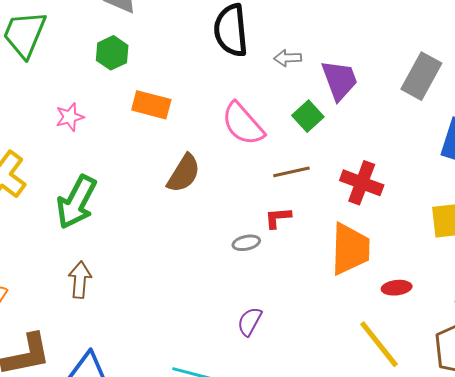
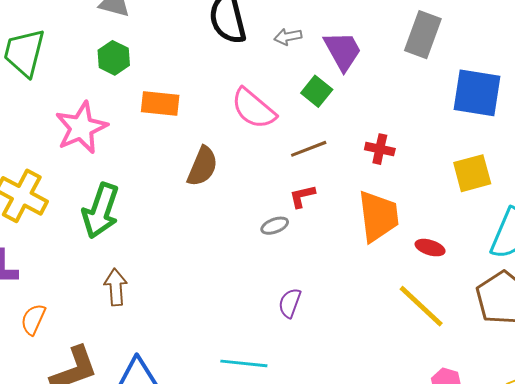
pink star: (70, 117) -> (81, 128), size x1.8
red cross: (362, 183) -> (380, 149), size x0.7
red ellipse: (397, 288) -> (430, 248), turned 32

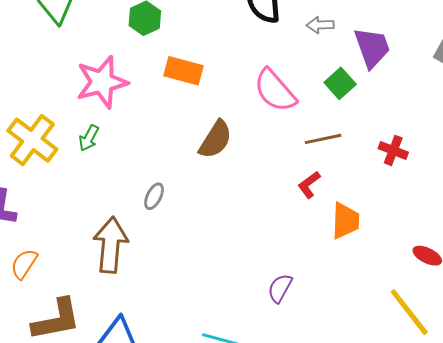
red L-shape: (302, 196) -> (309, 185), turned -32
green arrow: (101, 211) -> (89, 138), moved, size x0.5
orange trapezoid: (378, 216) -> (345, 221), moved, size x0.7
gray ellipse: (275, 226) -> (154, 196), moved, turned -52
brown arrow: (116, 287) -> (111, 245), size x1.5

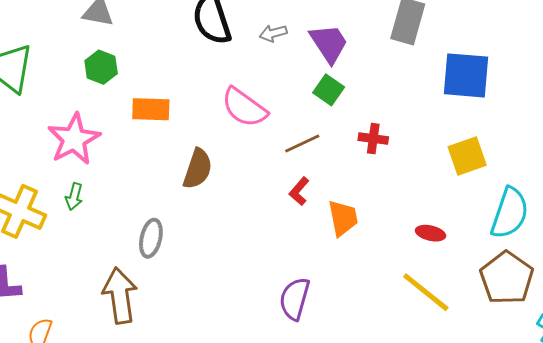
green square: (340, 83) -> (329, 90), moved
gray ellipse: (154, 196) -> (151, 238), size x1.4
purple semicircle: (280, 288) -> (295, 299), size x1.4

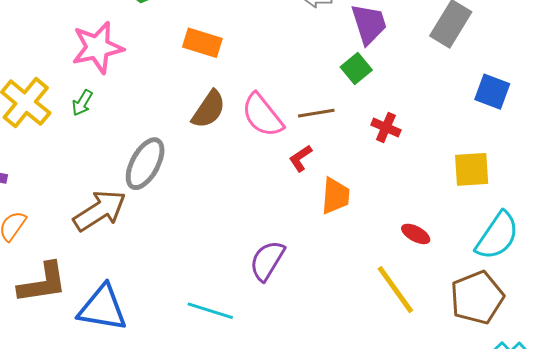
blue square: (466, 75) -> (492, 92), size x0.7
pink semicircle: (244, 107) -> (262, 115), moved
orange rectangle: (151, 109) -> (202, 43), moved
gray ellipse: (151, 238) -> (145, 164), size x1.4
brown arrow: (120, 296) -> (100, 211), turned 50

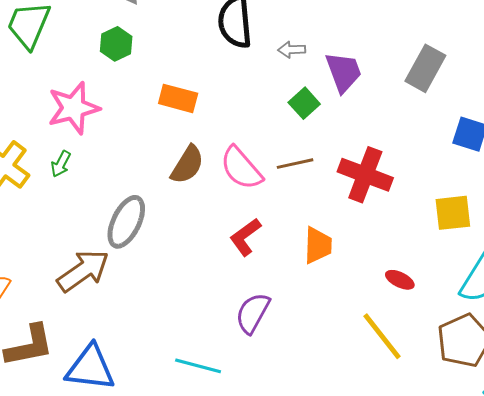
green square: (356, 68) -> (304, 103), moved
red cross: (386, 127) -> (365, 175), size x1.8
red L-shape: (300, 158) -> (245, 237), moved, size x1.4

